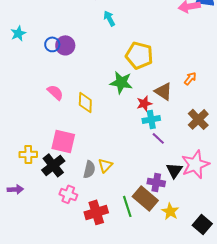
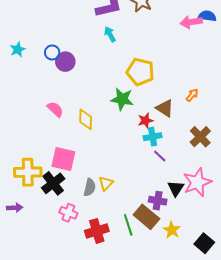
blue circle: (52, 44) -> (52, 53), moved
yellow cross: (28, 154) -> (28, 172), size x1.5

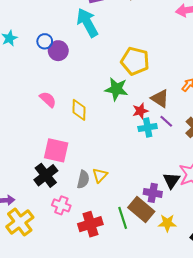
cyan arrow: (110, 34) -> (87, 23), moved, size x1.8
purple line: (160, 156) -> (166, 121), moved
yellow cross: (28, 172) -> (20, 222), moved, turned -36
yellow star: (172, 230) -> (167, 223), turned -30

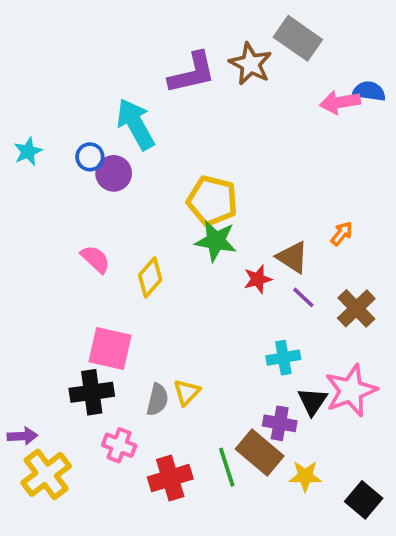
cyan arrow: (87, 23) -> (136, 124), moved
yellow pentagon: (135, 61) -> (212, 201), moved
yellow diamond: (79, 110) -> (150, 277), turned 40
cyan cross: (148, 128) -> (283, 358), moved
black cross: (46, 175) -> (92, 392), turned 30

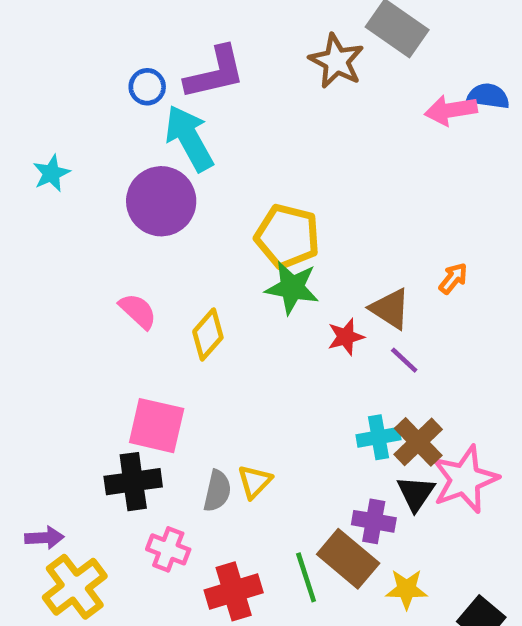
purple L-shape: (192, 73) -> (215, 73), moved
blue circle: (90, 157) -> (147, 87), moved
purple circle: (114, 173) -> (161, 201), size x1.5
brown cross: (356, 308) -> (418, 442), moved

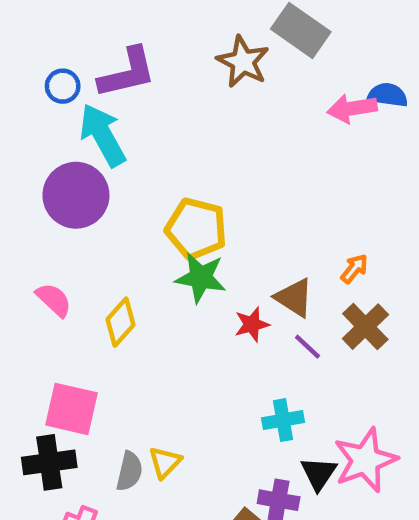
brown cross: (418, 442) -> (365, 327), moved

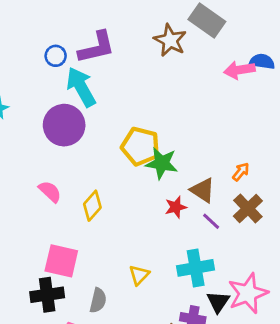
green star: (201, 278) -> (162, 163), moved
cyan cross: (283, 420) -> (196, 268), size x1.4
yellow triangle: (165, 462) -> (139, 275), moved

